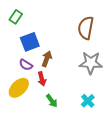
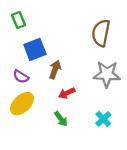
green rectangle: (16, 17) -> (18, 20), turned -56
purple semicircle: (26, 65) -> (21, 77), moved
red arrow: (42, 79) -> (67, 93), moved, turned 80

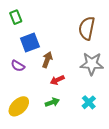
yellow ellipse: (22, 104) -> (19, 106), moved
green arrow: (61, 119) -> (52, 102), turned -72

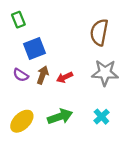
brown arrow: (47, 60) -> (43, 75), moved
red arrow: (57, 80) -> (65, 77), moved
green arrow: (52, 102) -> (60, 117), size x1.5

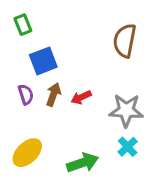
gray star: (105, 73) -> (126, 110), moved
purple semicircle: (21, 75) -> (26, 94), turned -140
green arrow: (60, 117) -> (83, 163), moved

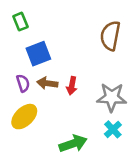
brown arrow: (53, 94) -> (47, 83), turned -102
red arrow: (81, 97) -> (72, 86), turned -54
yellow ellipse: (27, 153) -> (24, 117), moved

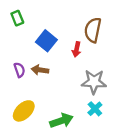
blue square: (38, 54) -> (46, 41), moved, turned -30
red arrow: (72, 86) -> (77, 49), moved
yellow ellipse: (24, 117) -> (24, 111), moved

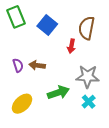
green rectangle: (17, 18) -> (16, 17), size x1.5
blue square: (46, 41) -> (47, 25), moved
green arrow: (61, 121) -> (58, 93), moved

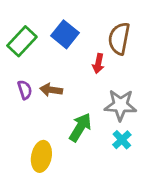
green rectangle: (16, 17) -> (22, 41), moved, turned 65
green arrow: (58, 93) -> (80, 127), turned -40
yellow ellipse: (22, 104) -> (41, 156), moved, turned -35

